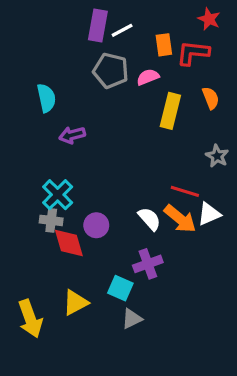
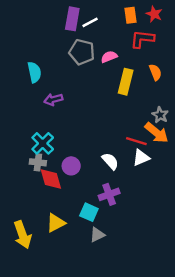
orange rectangle: (164, 45) -> (130, 15), moved
white triangle: (209, 214) -> (141, 158), moved
orange arrow: (180, 219) -> (157, 133), moved

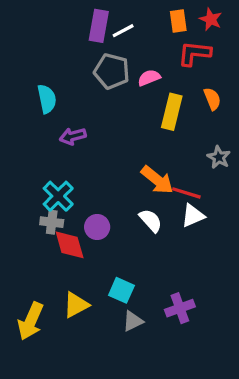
orange arrow: (157, 133) -> (157, 180), moved
purple cross: (109, 194) -> (180, 308), moved
yellow arrow: (22, 235) -> (31, 321), turned 44

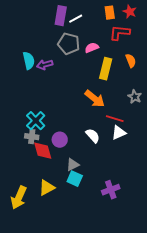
purple arrow: (73, 136) -> (45, 65), moved
orange arrow: (157, 180) -> (95, 99), moved
gray triangle: (133, 321) -> (73, 165), moved

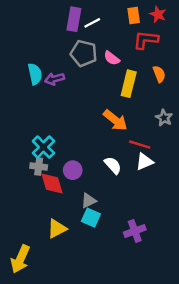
pink semicircle: (92, 48) -> (112, 58), turned -120
yellow arrow: (19, 198) -> (20, 259), moved

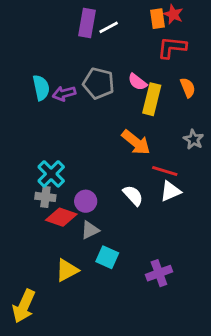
red star: (158, 14) -> (173, 14), moved
gray pentagon: (84, 53) -> (99, 83), moved
pink semicircle: (112, 58) -> (137, 82), moved
red diamond: (52, 184) -> (61, 217), turned -55
gray triangle: (89, 201) -> (90, 230), moved

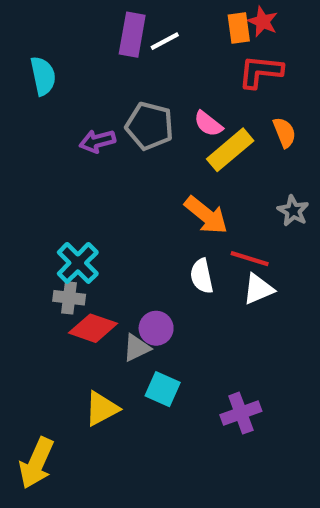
cyan semicircle: (41, 88) -> (43, 76), moved
yellow rectangle: (152, 99) -> (230, 150), turned 36
white semicircle: (133, 195) -> (202, 276), moved, turned -150
purple circle: (86, 201) -> (156, 328), moved

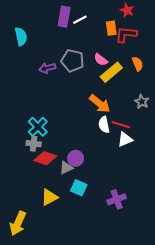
orange rectangle: (239, 28) -> (111, 28), moved
white semicircle: (202, 276) -> (104, 125), moved

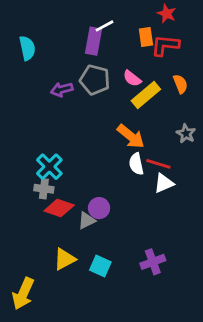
purple rectangle: (64, 17) -> (94, 41), moved
cyan square: (79, 188) -> (100, 266), moved

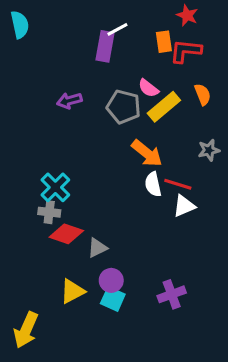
cyan semicircle: (27, 48) -> (20, 25), moved
gray pentagon: (95, 80) -> (124, 107), moved
gray star: (186, 134) -> (209, 150), turned 30
purple circle: (99, 208) -> (111, 280), moved

